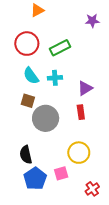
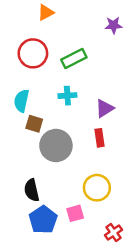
cyan semicircle: (31, 76) -> (21, 101), moved, turned 48

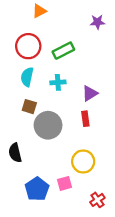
cyan semicircle: (21, 101) -> (27, 77), moved
black semicircle: (32, 190) -> (15, 153), moved

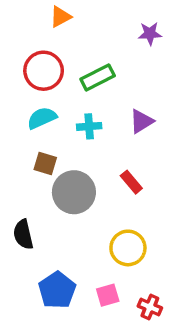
cyan semicircle: (27, 77) -> (42, 118), turned 54
purple triangle: (90, 93) -> (141, 121), moved
red rectangle: (85, 119) -> (131, 182), turned -32
pink square: (64, 183) -> (108, 295), moved
red cross: (97, 200) -> (150, 307), turned -32

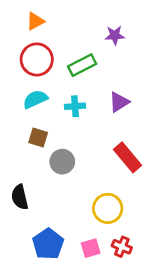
orange triangle: (60, 17) -> (35, 21), moved
purple star: (150, 34) -> (115, 35), moved
red rectangle: (131, 182) -> (128, 157), moved, size x1.5
gray circle: (74, 192) -> (62, 162), size x0.7
red cross: (150, 307) -> (122, 247), moved

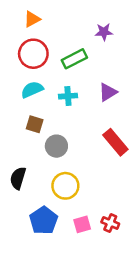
black semicircle: (20, 197) -> (18, 178), turned 30
yellow circle: (108, 208) -> (65, 186), moved

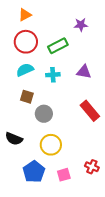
purple triangle: (108, 92) -> (84, 72), turned 42
black semicircle: (18, 178) -> (14, 139), turned -84
red cross: (110, 223) -> (92, 167), moved

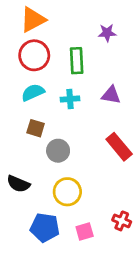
orange triangle: (25, 15) -> (33, 20), size x1.5
green rectangle: (58, 46) -> (77, 61), turned -66
blue pentagon: (34, 172) -> (45, 228), turned -30

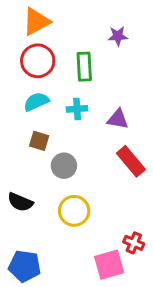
purple triangle: (111, 95) -> (118, 119), moved
blue pentagon: (45, 228) -> (25, 266), moved
pink square: (85, 231) -> (109, 265), moved, size x1.5

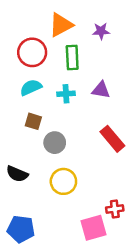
orange triangle: (36, 22) -> (61, 25), moved
purple triangle: (118, 119) -> (101, 90), moved
red cross: (134, 243) -> (115, 209), turned -30

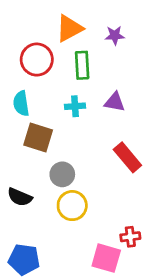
cyan semicircle: (31, 87) -> (21, 103), moved, turned -75
brown square: (33, 121) -> (38, 138), size x1.5
gray circle: (55, 143) -> (62, 174), moved
pink square: (94, 228) -> (106, 258), turned 32

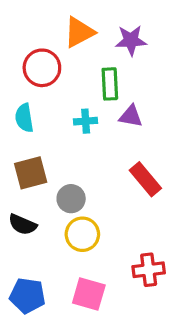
purple star: (115, 35) -> (131, 40), size x1.4
green rectangle: (82, 65) -> (110, 84), moved
brown square: (38, 138) -> (31, 173), moved, turned -32
red cross: (130, 237) -> (149, 270), size x1.4
pink square: (106, 258) -> (89, 294), moved

